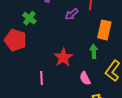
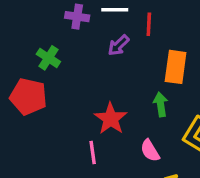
pink line: (41, 78) -> (93, 152), moved

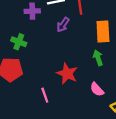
pink line: (93, 152) -> (45, 95), moved

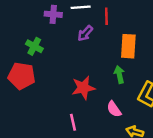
red star: (67, 74) -> (83, 88), turned 30
pink line: (45, 95) -> (73, 122), moved

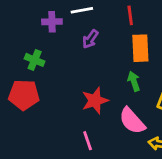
red line: (106, 16) -> (130, 15), moved
pink semicircle: (114, 109) -> (132, 121), size x1.5

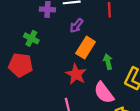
orange rectangle: (140, 48) -> (86, 48), moved, turned 30
red star: (95, 101) -> (76, 74), turned -30

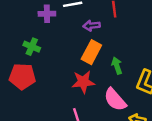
purple arrow: (76, 26) -> (92, 26), moved, turned 48
red star: (76, 74) -> (83, 82), turned -30

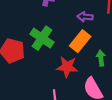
green cross: (32, 47) -> (42, 38), moved, size x1.5

